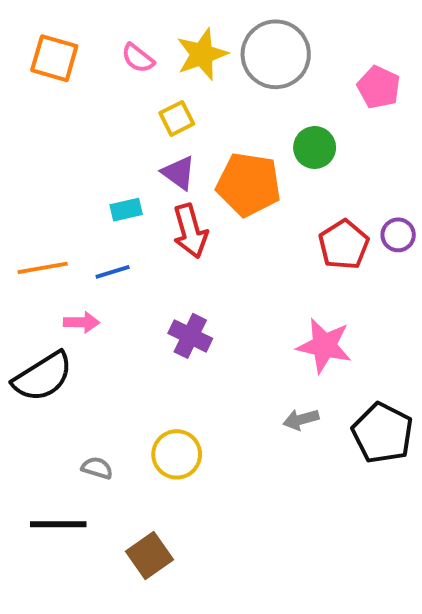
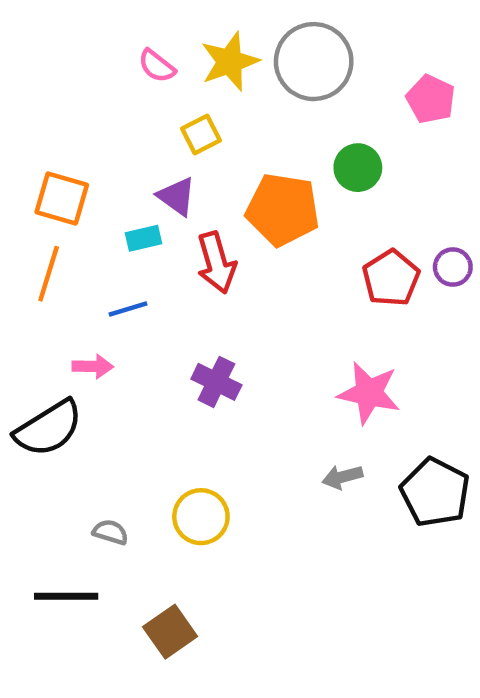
orange square: (54, 58) -> (62, 199), moved
purple triangle: (179, 173) -> (177, 196), moved
orange line: (43, 268) -> (49, 274), moved, turned -63

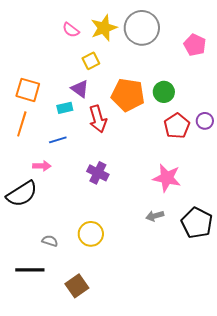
green circle: (358, 168) -> (164, 92), moved

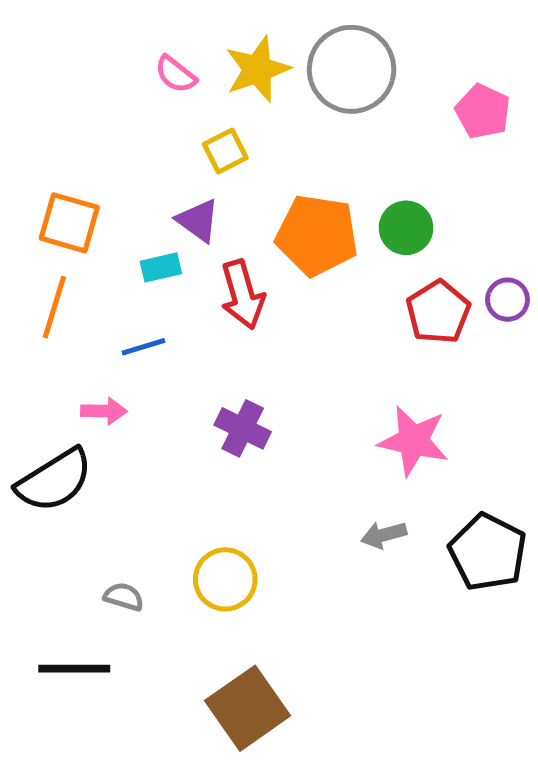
brown square: (77, 286) -> (248, 708), moved, size x1.4

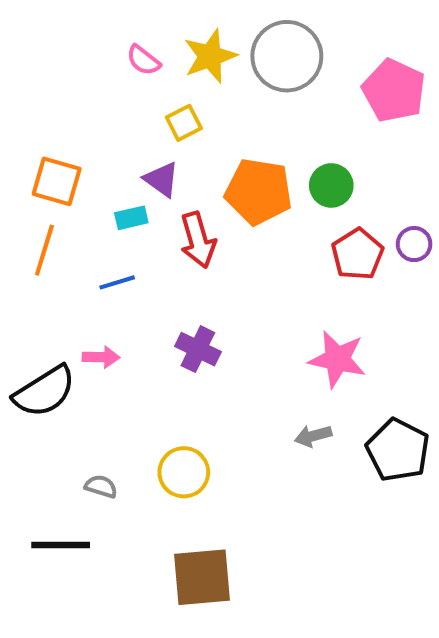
pink pentagon: (483, 111) -> (394, 91), size x1.4
pink arrow: (104, 411) -> (101, 357), moved
brown square: (248, 708) -> (202, 577), turned 30

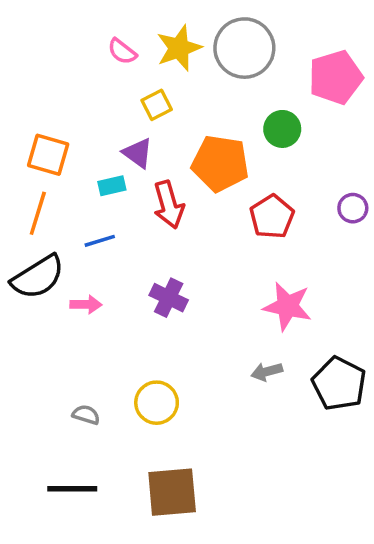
pink pentagon: (394, 91) -> (336, 77), turned 30
green circle: (331, 185) -> (282, 129), moved
red pentagon: (358, 254) -> (272, 217), moved
black semicircle: (44, 391) -> (38, 277), moved
black line: (61, 545) -> (72, 489), moved

